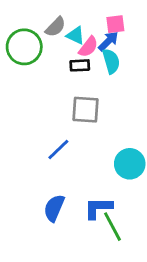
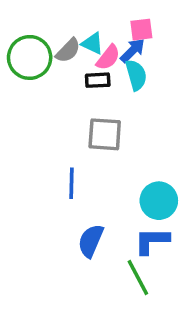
gray semicircle: (56, 27) -> (68, 50), moved
blue line: (58, 150) -> (72, 183), turned -45
blue semicircle: (54, 208) -> (91, 241), moved
blue L-shape: (98, 208) -> (152, 241), moved

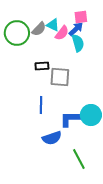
black rectangle: (98, 80) -> (42, 66), moved
blue semicircle: (91, 241) -> (52, 138), turned -132
blue L-shape: (152, 241) -> (70, 119), moved

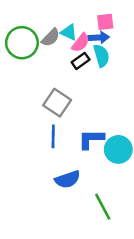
blue arrow: (76, 29) -> (99, 37), turned 42
black rectangle: (42, 66) -> (81, 61), moved, turned -32
gray square: (60, 77) -> (57, 103), moved, turned 30
blue L-shape: (70, 119) -> (91, 139), moved

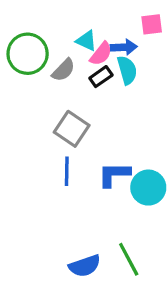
pink square: (105, 22) -> (152, 24), moved
gray semicircle: (51, 37) -> (63, 70), moved
blue semicircle: (68, 179) -> (85, 266), moved

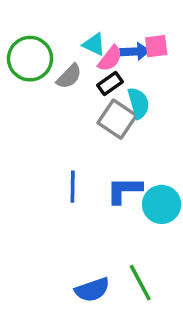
pink square: (152, 24) -> (156, 46), moved
cyan semicircle: (127, 70) -> (138, 103), moved
gray square: (72, 129) -> (117, 119), moved

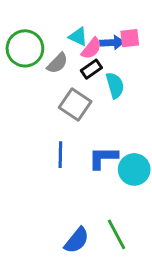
gray square: (117, 119) -> (75, 105), moved
blue semicircle: (92, 290) -> (77, 240), turned -32

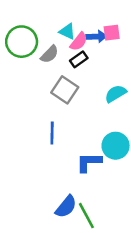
cyan semicircle: (115, 85) -> (116, 94), moved, turned -105
blue L-shape: (103, 158) -> (89, 162), moved
green line: (116, 234) -> (86, 216), moved

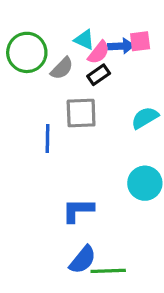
gray square: (65, 90) -> (81, 113), turned -36
blue line: (52, 133) -> (48, 139), moved
blue L-shape: (89, 162) -> (78, 210), moved
green line: (86, 216) -> (108, 271), turned -64

